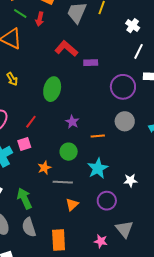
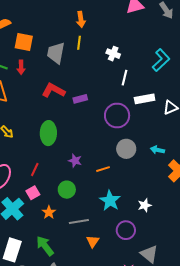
green circle: (69, 152) -> (67, 190), moved
orange star: (44, 168) -> (49, 212), moved

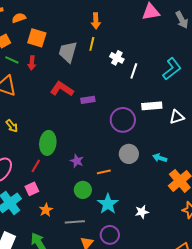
white cross: (113, 54) -> (117, 58), moved
white line: (125, 78) -> (134, 71), moved
green ellipse: (48, 133) -> (48, 143), moved
green circle: (67, 190) -> (83, 190), moved
purple circle: (126, 230) -> (110, 235), moved

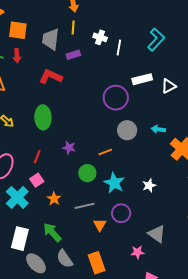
purple rectangle: (88, 100) -> (73, 55), moved
green ellipse: (48, 143) -> (43, 117), moved
purple star: (77, 161) -> (69, 148), moved

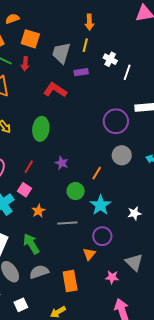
orange line: (105, 152) -> (97, 173), turned -48
pink square: (37, 180) -> (25, 190), turned -32
orange triangle: (100, 225) -> (89, 254), moved
gray semicircle: (65, 259) -> (39, 272), turned 96

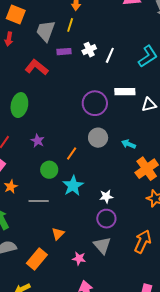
white cross: (110, 59) -> (89, 50), moved, turned 32
purple circle: (102, 236) -> (106, 219), moved
orange rectangle: (70, 281) -> (37, 259), turned 45

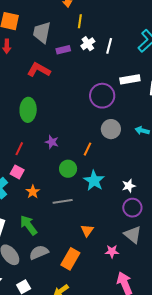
yellow line: (70, 25) -> (80, 21), moved

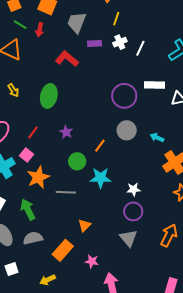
cyan star: (94, 181) -> (101, 178), turned 30
orange star: (33, 192) -> (38, 177), size x1.6
pink star: (112, 251) -> (92, 261), moved

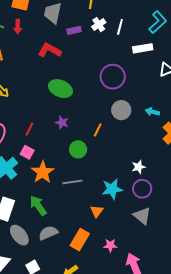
white rectangle: (155, 85) -> (143, 48), moved
green ellipse: (49, 96) -> (60, 89), moved, turned -70
cyan star: (101, 178) -> (112, 189), moved

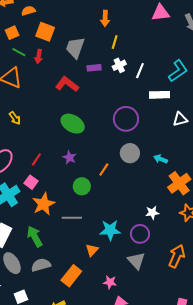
white star: (139, 167) -> (152, 213), moved
pink star: (110, 245) -> (110, 282), moved

